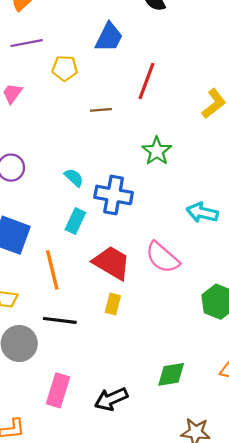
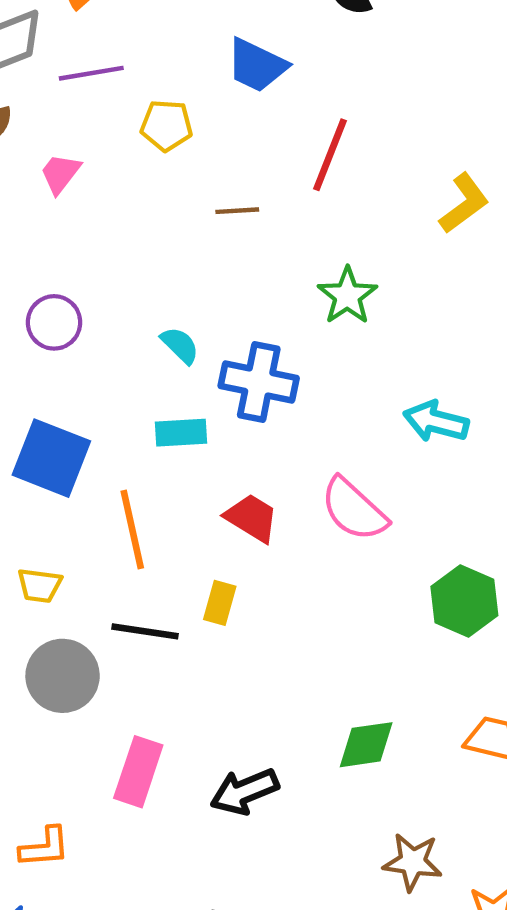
blue trapezoid: (109, 37) -> (257, 65), turned 88
cyan rectangle: (75, 221) -> (181, 433), turned 60
red trapezoid: (112, 263) -> (252, 518), size x0.7
yellow rectangle: (113, 304) -> (220, 603), moved

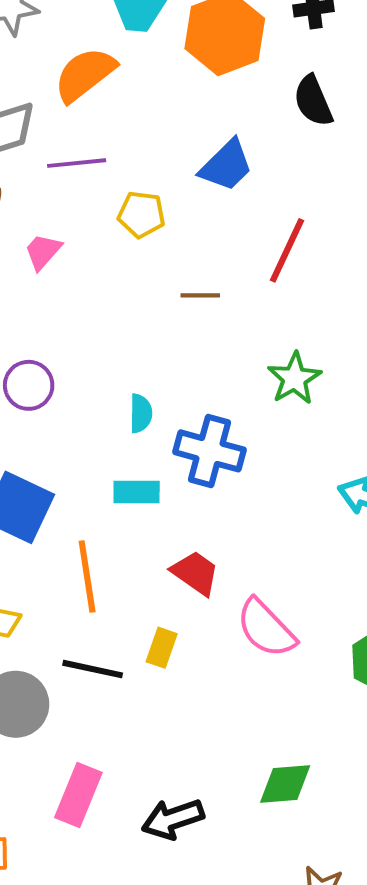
blue trapezoid: (257, 65) -> (226, 166), turned -74
cyan semicircle: (180, 345) -> (141, 413), turned 42
pink semicircle: (354, 509) -> (266, 628), moved

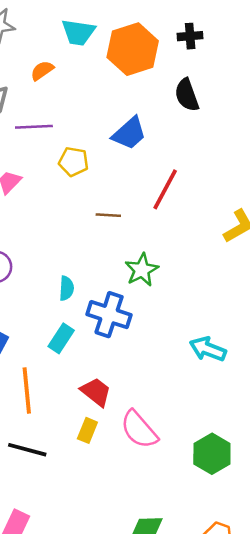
orange semicircle: (85, 74) -> (42, 71), size x0.6
green star: (294, 378) -> (142, 270), moved
cyan rectangle: (137, 492) -> (61, 338), turned -60
yellow rectangle: (162, 648) -> (87, 430), moved

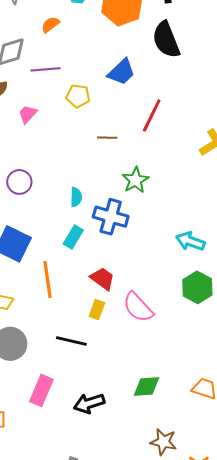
black semicircle: (187, 95) -> (166, 40), size x1.4
black line: (27, 450) -> (71, 341), moved
green hexagon: (212, 454) -> (197, 287), moved

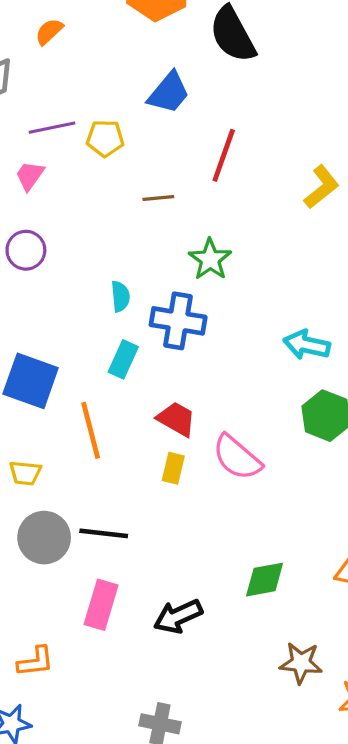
purple line: (46, 69) -> (52, 128), moved
purple circle: (19, 182) -> (26, 250), moved
black line: (71, 341) -> (104, 533), moved

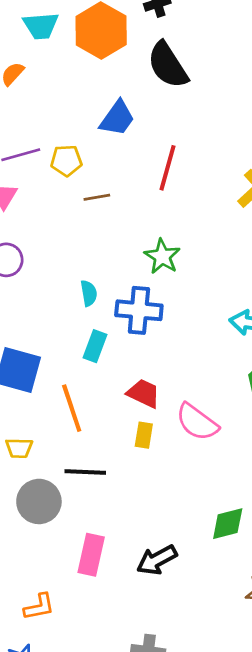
brown line: (158, 198) -> (97, 197), moved
black line: (104, 533) -> (85, 472), moved

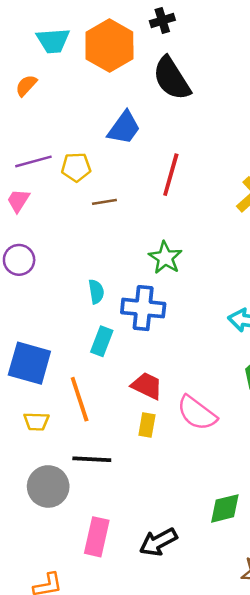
yellow trapezoid: (19, 448) -> (36, 421), moved

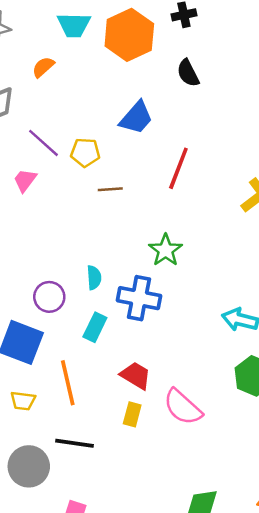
black semicircle: (172, 78) -> (188, 73), size x0.6
purple line: (33, 161) -> (43, 143), turned 52
purple circle: (19, 260) -> (49, 297), moved

